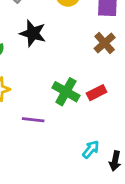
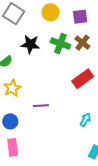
green cross: (66, 92) -> (60, 44), moved
red rectangle: (97, 93) -> (83, 79), size x1.5

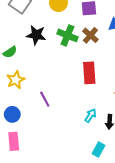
red rectangle: (83, 79) -> (89, 73), turned -60
purple line: (41, 106) -> (45, 99), turned 63

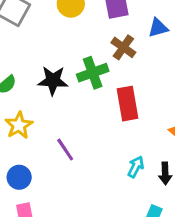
black star: (36, 35) -> (53, 81), moved
green cross: (67, 35) -> (93, 73), moved, turned -36

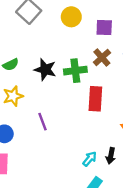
cyan arrow: (136, 167) -> (90, 159), moved

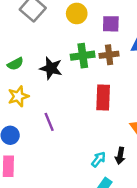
brown cross: (102, 57) -> (109, 55), turned 36
green cross: (75, 71) -> (83, 56), moved

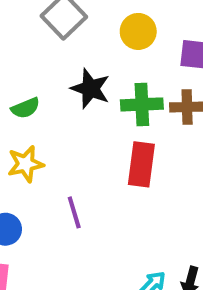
black star: (51, 68) -> (90, 89), moved
red rectangle: (103, 97) -> (141, 164), moved

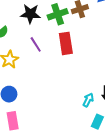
purple line: (74, 212) -> (36, 44), moved

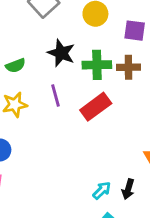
red rectangle: (66, 43) -> (96, 107), turned 45

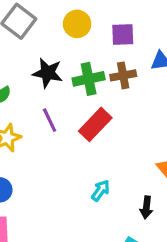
cyan arrow: (102, 190) -> (101, 191), moved

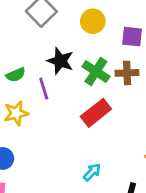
green cross: (89, 79) -> (96, 71), turned 36
purple line: (50, 120) -> (44, 89), moved

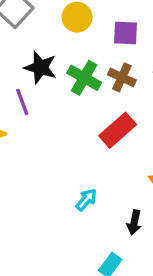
brown cross: (127, 73) -> (122, 77), turned 30
red rectangle: (96, 113) -> (118, 130), moved

